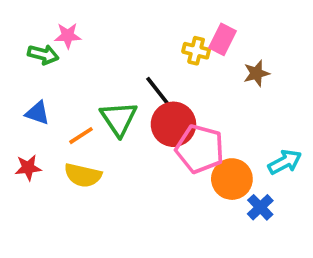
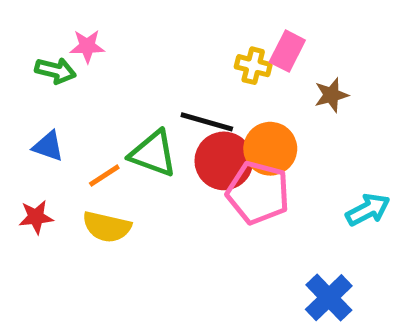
black line: (160, 94) -> (207, 122), turned -36
green triangle: (119, 119) -> (153, 154), turned -36
orange circle: (232, 179) -> (270, 149), moved
blue cross: (260, 207) -> (329, 298), moved, size x1.4

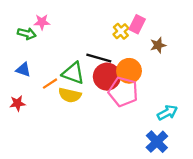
yellow cross: (253, 66) -> (121, 31), turned 35
cyan arrow: (368, 210) -> (167, 113), moved
yellow semicircle: (107, 227) -> (70, 95), moved

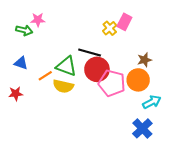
brown star: (158, 45) -> (144, 60), moved
orange circle: (129, 71) -> (138, 80), moved

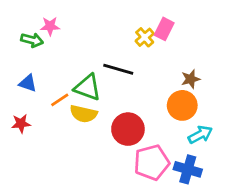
red circle: (97, 69) -> (128, 129), moved
pink pentagon: (112, 83) -> (152, 162), moved, turned -30
blue cross: (142, 128) -> (188, 169), turned -30

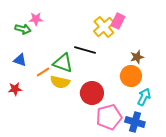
yellow cross: (145, 37) -> (104, 27), size x1.5
cyan arrow: (200, 135) -> (144, 97), turned -36

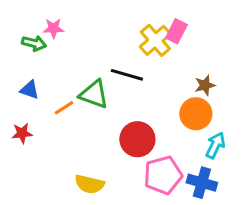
yellow semicircle: (60, 82) -> (89, 184), moved

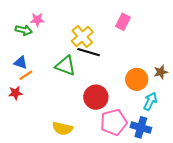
yellow cross: (155, 40) -> (82, 36), moved
brown star: (205, 85) -> (161, 72), moved
orange line: (64, 108) -> (26, 75), moved

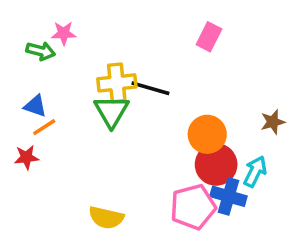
yellow cross: (82, 36) -> (117, 83), moved, turned 35
green triangle: (66, 66) -> (111, 111), turned 40
orange circle: (137, 79) -> (207, 134), moved
red circle: (96, 97) -> (216, 164), moved
blue cross: (141, 127) -> (228, 196), moved

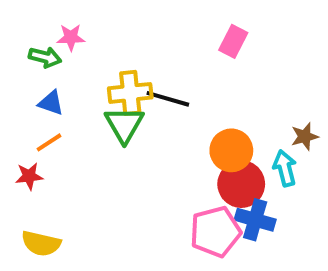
blue triangle: (35, 106) -> (51, 103), moved
cyan arrow: (255, 172) -> (285, 168), moved, turned -40
yellow semicircle: (106, 218) -> (41, 244), moved

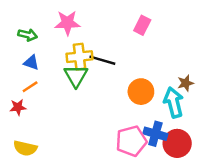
pink star: (71, 37) -> (67, 23), moved, size x1.5
cyan arrow: (285, 168) -> (174, 102), size x1.4
red circle: (241, 184) -> (177, 143), moved

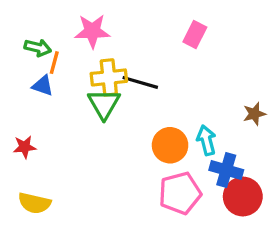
orange line: (30, 87) -> (54, 63), moved, turned -42
orange circle: (141, 92) -> (170, 145), moved
cyan arrow: (174, 102) -> (206, 140), moved, size x0.7
blue cross: (155, 134) -> (226, 170), moved

